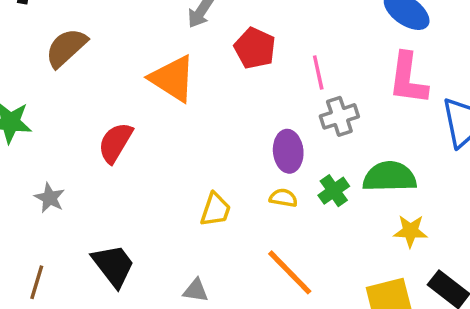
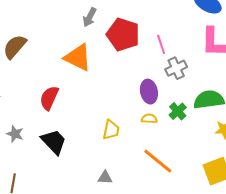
red pentagon: (255, 48) -> (123, 35), size x1.4
black trapezoid: (113, 265) -> (54, 142), moved

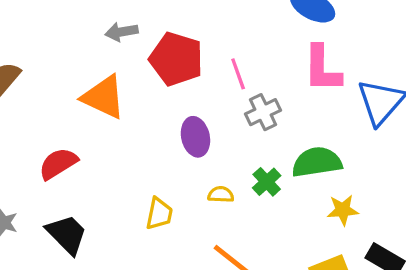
gray arrow: (90, 17) -> (121, 32), turned 54
purple ellipse: (149, 92) -> (195, 137), moved
red semicircle: (49, 98) -> (58, 164), turned 35

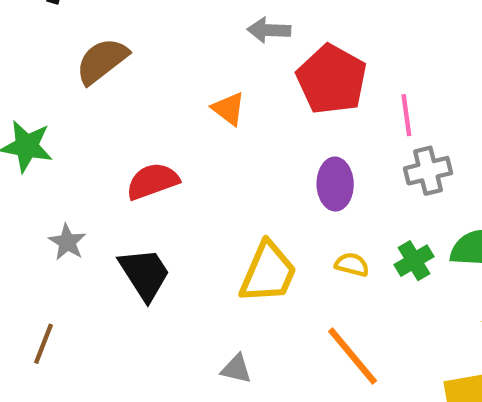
orange triangle: (104, 97) -> (228, 109), size x0.6
yellow trapezoid: (159, 214) -> (268, 272), size x1.5

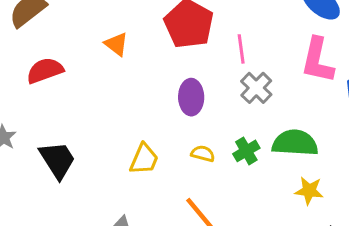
gray cross: (428, 171) -> (256, 88), turned -32
red semicircle: (153, 181) -> (45, 71), moved
yellow trapezoid: (268, 272) -> (144, 159), size x0.7

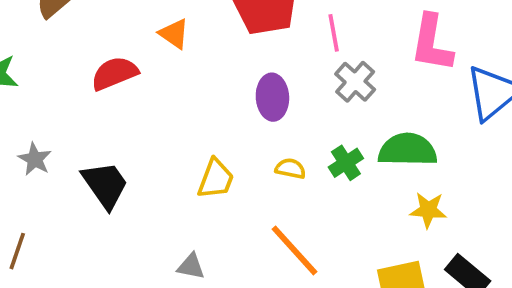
red semicircle: (45, 71) -> (115, 73), moved

